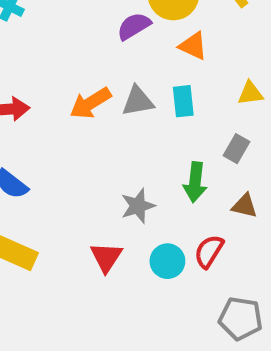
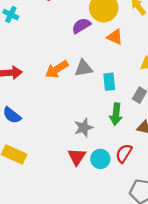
cyan rectangle: (183, 101) -> (109, 82), moved
red triangle: (106, 257) -> (77, 157), moved

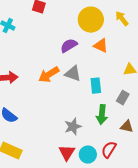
purple semicircle: (81, 26) -> (69, 46), moved
gray triangle: (84, 68) -> (73, 74), turned 30

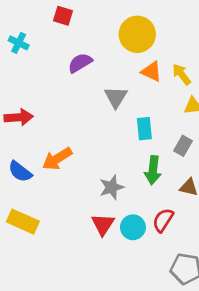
yellow arrow: (122, 19) -> (182, 74), moved
purple semicircle: (69, 46) -> (80, 63), moved
gray triangle: (73, 74) -> (116, 97), moved, turned 42
orange arrow: (49, 75) -> (57, 159), moved

